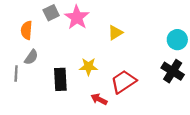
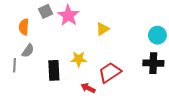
black cross: (173, 71) -> (153, 63), turned -30

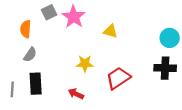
yellow triangle: (103, 29) -> (110, 31), turned 48
gray line: (15, 65) -> (12, 89), moved
black rectangle: (54, 70) -> (36, 84), moved
red arrow: (88, 88) -> (76, 94), moved

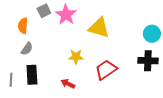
yellow triangle: (110, 31) -> (99, 28), size x1.6

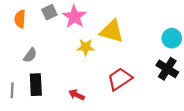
orange semicircle: (23, 26) -> (20, 19), moved
yellow star: (76, 57) -> (86, 47), moved
black cross: (148, 61) -> (167, 69), turned 30

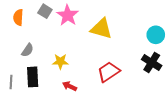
gray square: (49, 12) -> (45, 11), turned -32
yellow star: (86, 47) -> (60, 61), moved

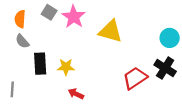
gray semicircle: (27, 50) -> (22, 41), moved, turned 104
red trapezoid: (109, 72) -> (135, 78), moved
black rectangle: (33, 77) -> (40, 64), moved

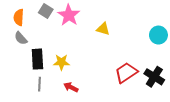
yellow triangle: (110, 31) -> (103, 29), size x0.6
black cross: (165, 68) -> (154, 77), moved
gray line: (12, 89) -> (40, 84), moved

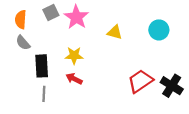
gray square: (46, 11) -> (51, 13), turned 32
cyan circle: (158, 35) -> (159, 30), moved
yellow star: (61, 62) -> (74, 56), moved
red arrow: (71, 87) -> (74, 79), moved

